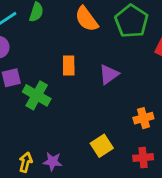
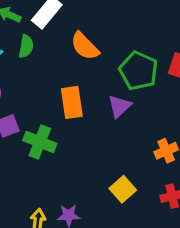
green pentagon: (132, 21) -> (139, 71), moved
orange rectangle: (69, 65) -> (72, 102), size x1.4

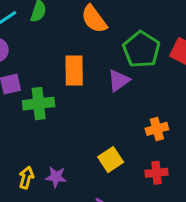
green cross: (40, 142) -> (39, 104), turned -36

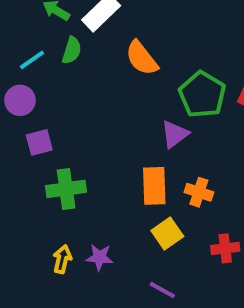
orange rectangle: (74, 71) -> (154, 186), moved
green cross: (39, 104) -> (66, 189), moved
orange cross: (157, 129) -> (199, 192), moved, turned 35

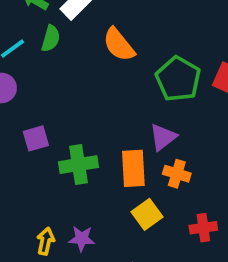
purple triangle: (175, 134) -> (163, 137), moved
purple square: (39, 142) -> (36, 138), moved
green cross: (66, 189) -> (79, 165), moved

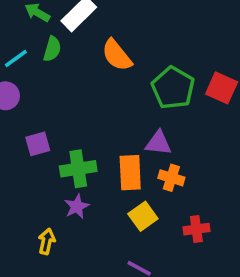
purple triangle: (163, 137) -> (158, 143), turned 44
purple star: (82, 239) -> (77, 206), moved, turned -30

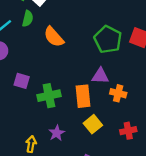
orange semicircle: (117, 55) -> (54, 37), moved
purple square: (38, 144) -> (22, 81), turned 35
orange cross: (171, 178) -> (118, 93), moved
purple star: (77, 206) -> (57, 133), moved

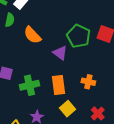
purple triangle: (100, 76) -> (60, 53), moved, turned 35
red cross: (128, 131) -> (98, 113), turned -32

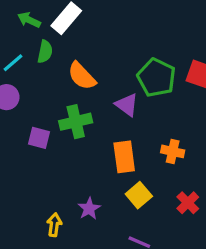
green cross: (29, 85) -> (76, 122), moved

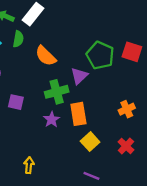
purple triangle: (127, 105) -> (79, 76), turned 42
green cross: (76, 122) -> (57, 92), moved
orange cross: (173, 151) -> (127, 109), moved, turned -35
purple star: (89, 209) -> (52, 120), moved

